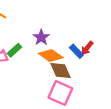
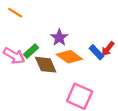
brown diamond: (60, 70) -> (46, 65), moved

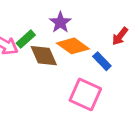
blue rectangle: (97, 52) -> (102, 61), moved

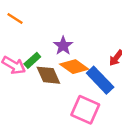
blue rectangle: (102, 61) -> (100, 80), size x1.6

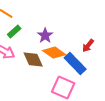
green rectangle: (32, 60) -> (14, 32), moved

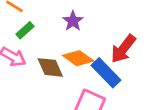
purple star: (45, 36) -> (73, 21), moved
red arrow: (88, 46) -> (123, 49), size x1.6

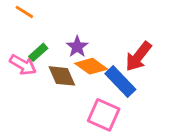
purple star: (73, 21) -> (77, 47), moved
green rectangle: (25, 30) -> (38, 52), moved

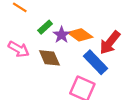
green rectangle: (38, 52) -> (45, 27), moved
orange diamond: (91, 66) -> (80, 35), moved

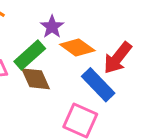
green rectangle: (45, 27) -> (30, 55), moved, size x1.5
purple star: (62, 35) -> (52, 27), moved

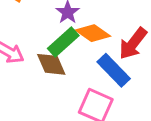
green rectangle: (30, 55) -> (63, 42), moved

